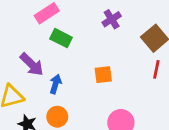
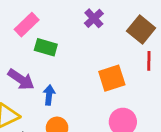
orange square: (103, 75) -> (112, 78), moved, size x1.4

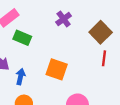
orange square: (112, 78) -> (57, 69), moved, turned 30

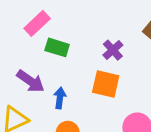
purple cross: (64, 19) -> (113, 50), moved

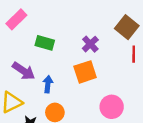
pink rectangle: (37, 23) -> (16, 19), moved
orange square: (106, 84) -> (85, 72), turned -30

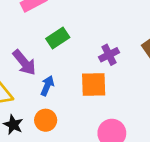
green rectangle: (45, 43) -> (58, 38), turned -66

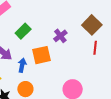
orange square: (94, 85) -> (41, 55), moved

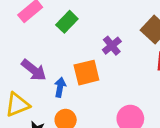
green rectangle: (23, 31) -> (67, 22), moved

